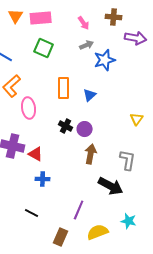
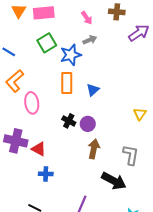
purple arrow: (136, 38) -> (139, 33), turned -45
green square: (44, 48) -> (47, 43), turned 36
blue star: (105, 60) -> (71, 55), moved

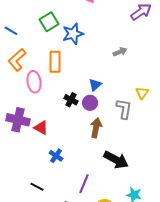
gray arrow: (90, 40) -> (120, 52), moved
orange rectangle: (67, 83) -> (55, 62), moved
blue triangle: (93, 90) -> (95, 85), moved
gray L-shape: (131, 155) -> (124, 109), moved
blue cross: (46, 174) -> (56, 156), moved, turned 32

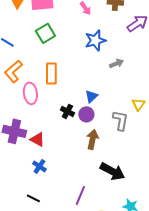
blue star: (73, 34) -> (95, 40), moved
blue cross: (56, 156) -> (39, 166), moved

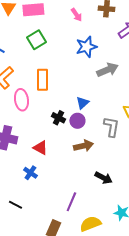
gray arrow: (116, 63) -> (107, 70), size x1.5
red triangle: (37, 139) -> (40, 148), moved
brown arrow: (92, 139) -> (83, 146), turned 66
black arrow: (112, 171) -> (103, 178), size x0.7
black line: (33, 198) -> (15, 205), moved

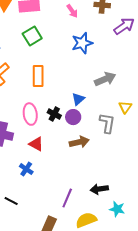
gray arrow: (107, 70) -> (105, 79), moved
pink ellipse: (21, 100) -> (30, 114), moved
black arrow: (103, 178) -> (99, 189), moved, turned 144

